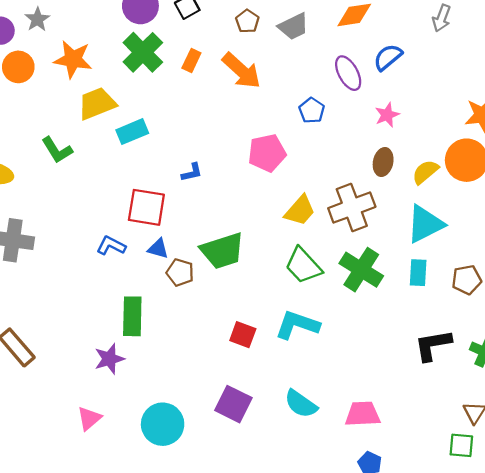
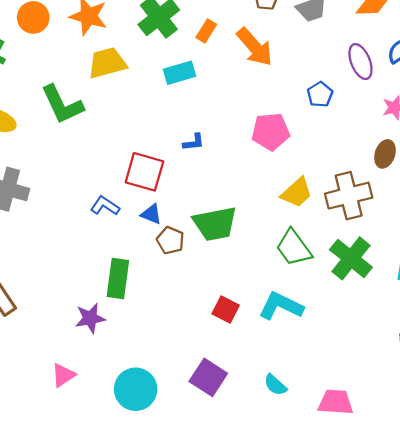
cyan rectangle: (132, 132) -> (180, 73), moved
green L-shape: (57, 150) -> (62, 104), size x1.4
cyan semicircle: (301, 404) -> (275, 385), size x0.7

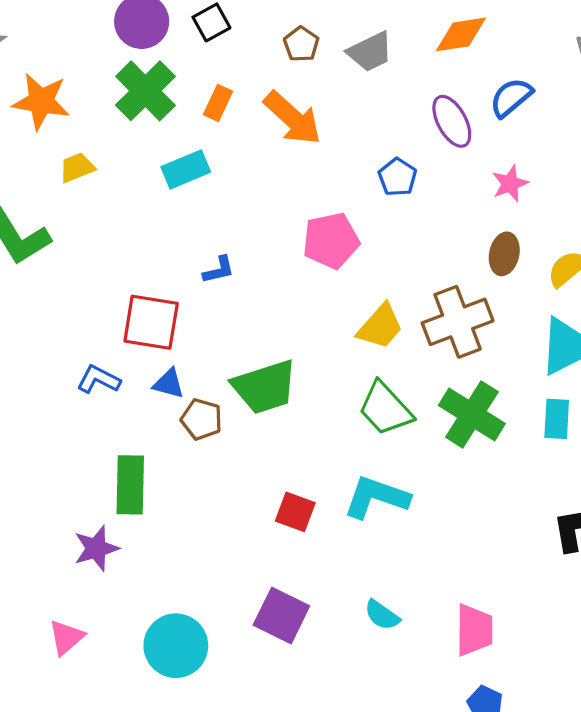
yellow trapezoid: (107, 63) -> (77, 168), size x0.6
pink trapezoid: (336, 402) -> (474, 630), turned 93

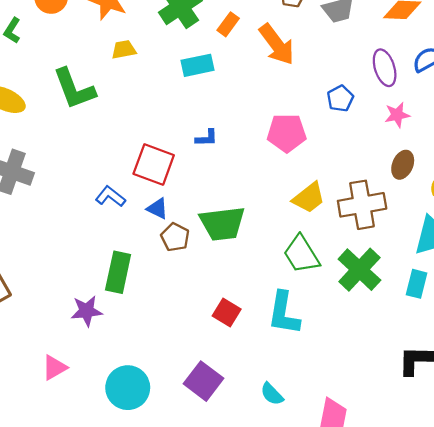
pink star: (510, 184) -> (397, 115), moved
cyan L-shape: (376, 497) -> (284, 313), turned -111

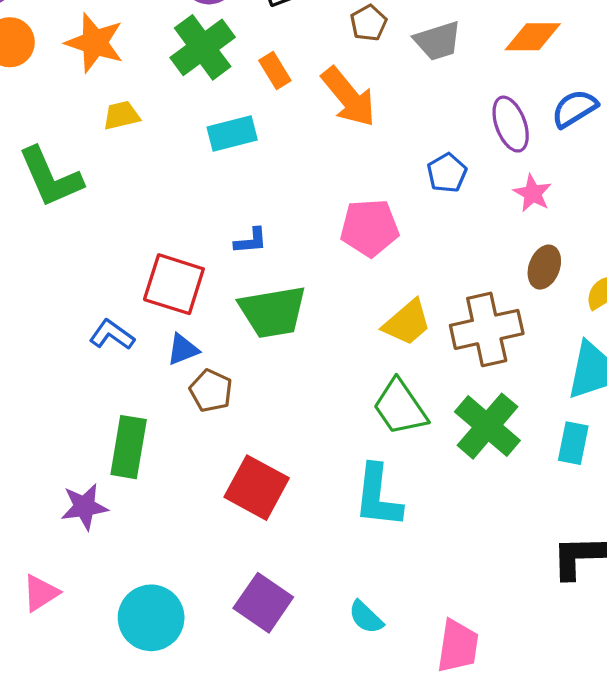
orange rectangle: (228, 24) -> (275, 70), turned -65
pink star: (397, 115) -> (533, 193), turned -30
blue triangle: (157, 209) -> (183, 349), turned -45
green trapezoid: (222, 223) -> (273, 312), moved
red square: (227, 312) -> (257, 488), moved, size x1.5

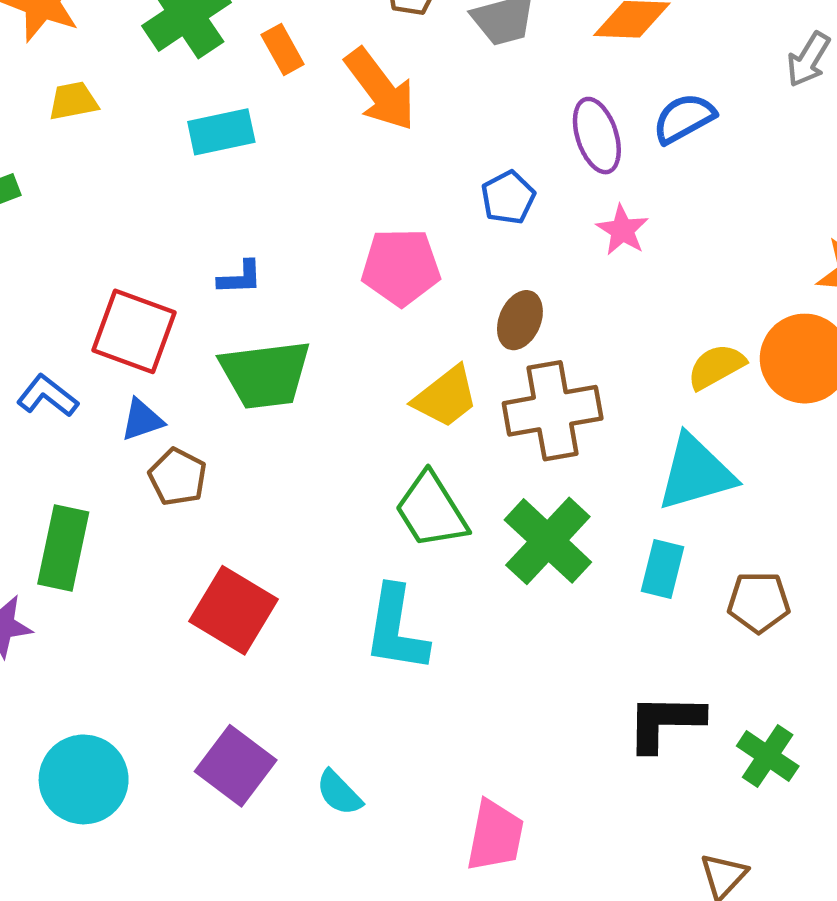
brown ellipse: (544, 267) -> (520, 320), moved
cyan semicircle: (366, 617) -> (339, 793), moved

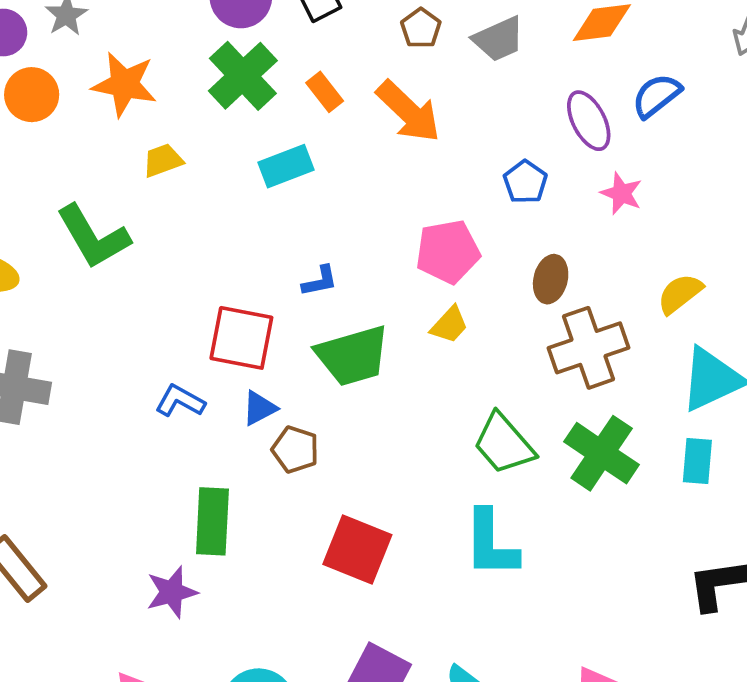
yellow semicircle: (716, 367) -> (680, 294), moved
yellow trapezoid: (446, 397) -> (449, 325), moved, size x0.7

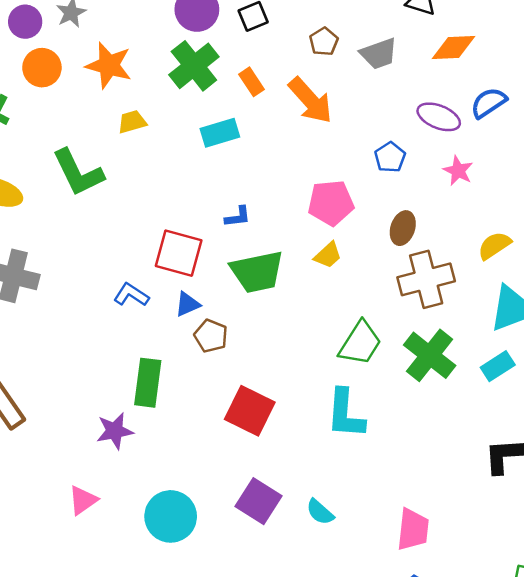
purple ellipse: (589, 121) -> (439, 117), turned -45
green trapezoid: (504, 444) -> (360, 343), turned -111
cyan rectangle: (697, 461) -> (498, 366), turned 48

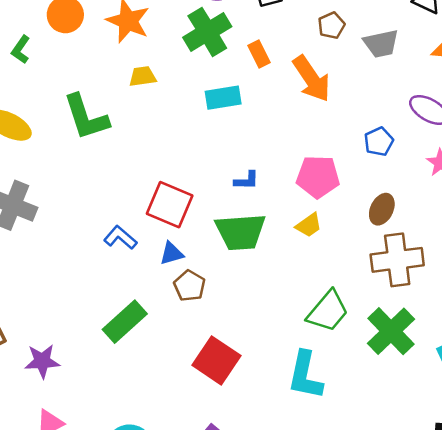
blue L-shape: (238, 217) -> (246, 180), moved
green rectangle: (148, 383) -> (125, 322), turned 33
purple star: (115, 431) -> (42, 361), moved

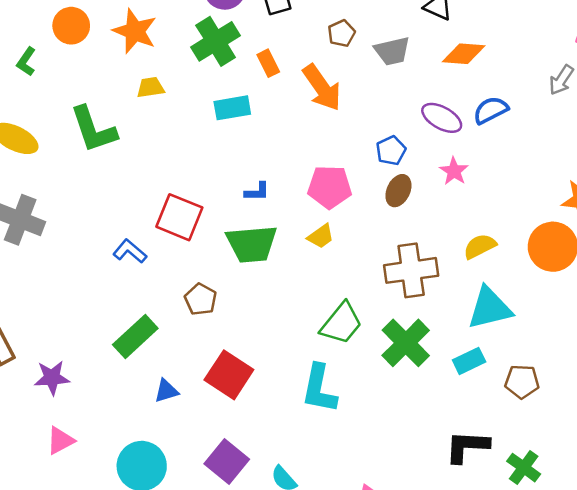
brown ellipse: (382, 209) -> (398, 191), moved
blue triangle: (172, 253) -> (166, 391), moved

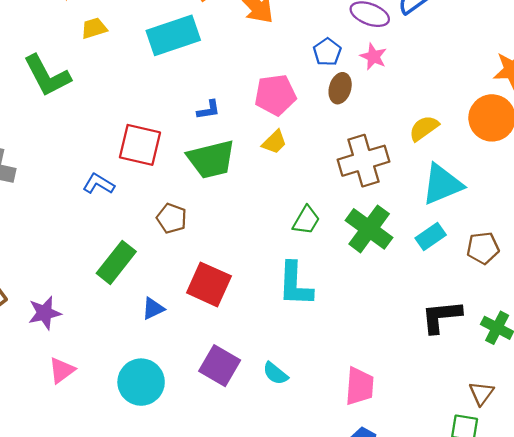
cyan rectangle: (232, 108) -> (173, 35), size x1.5
pink star: (454, 171) -> (373, 57), moved
green trapezoid: (341, 323) -> (306, 220), size x0.7

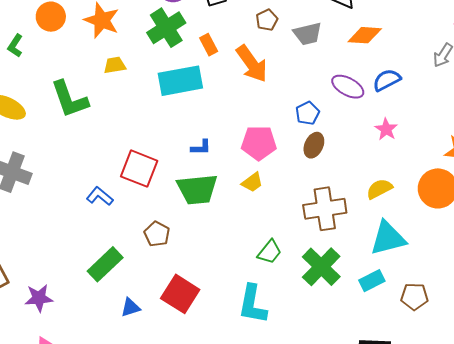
pink star: (373, 57) -> (386, 129), moved

